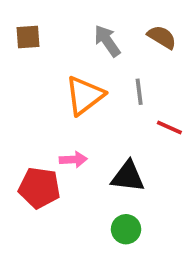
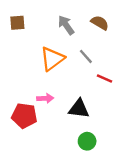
gray line: (139, 92) -> (86, 56), turned -35
green circle: (126, 229) -> (87, 141), moved

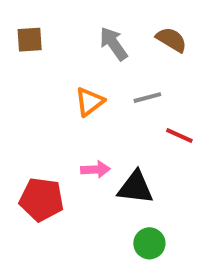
gray line: (86, 56) -> (147, 98), turned -63
orange triangle: (52, 59) -> (90, 102), size x0.7
pink arrow: (45, 98) -> (96, 169), moved

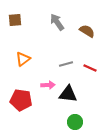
brown semicircle: (171, 40) -> (87, 31), moved
gray line: (147, 98) -> (66, 64), moved
orange triangle: (90, 102) -> (23, 59), moved

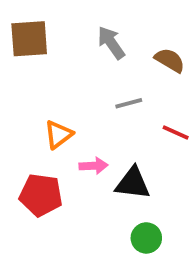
brown square: (15, 20) -> (29, 39), size x1.5
orange triangle: (23, 59) -> (58, 134), moved
gray line: (66, 64) -> (129, 103), moved

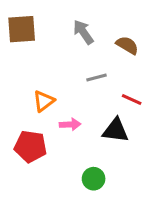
black triangle: (133, 183) -> (116, 130), moved
green circle: (146, 238) -> (94, 179), moved

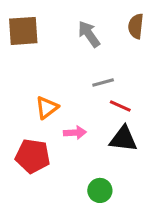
brown semicircle: (127, 45) -> (136, 26), moved, turned -115
red line: (132, 100) -> (120, 106), moved

